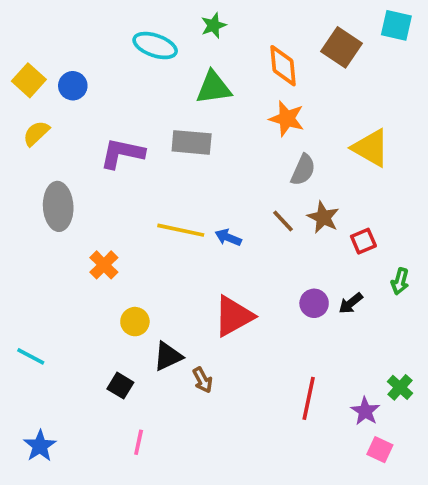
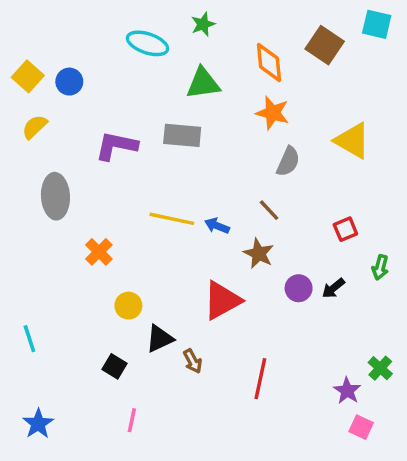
brown star: (323, 217) -> (259, 254), moved
cyan line: (31, 356) -> (29, 339), turned 44
red line: (309, 398) -> (260, 379), moved

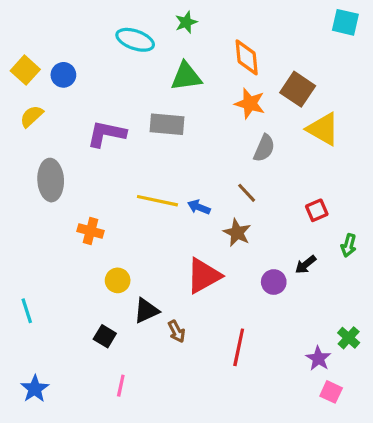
brown square: (325, 45) -> (298, 89), moved
orange cross: (99, 252) -> (90, 231), turned -30
purple circle: (299, 288) -> (274, 282), moved

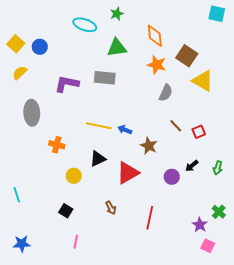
brown line: (247, 193) -> (176, 126), moved
green arrow: (349, 245) -> (218, 168), moved
black triangle: (146, 311) -> (98, 159), moved
blue star: (35, 389) -> (22, 244), turned 30

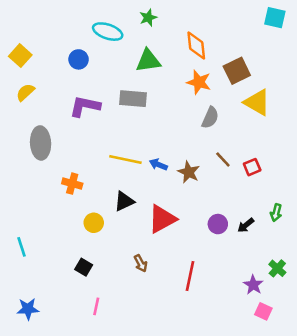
blue circle: (40, 47) -> (79, 59), moved
brown square: (187, 56) -> (237, 71), turned 30
brown star: (149, 146) -> (189, 172), moved
black arrow: (192, 166) -> (246, 225), moved

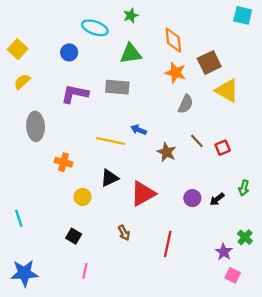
blue arrow: (158, 165) -> (139, 130), moved
blue star: (28, 309) -> (24, 273), size x1.4

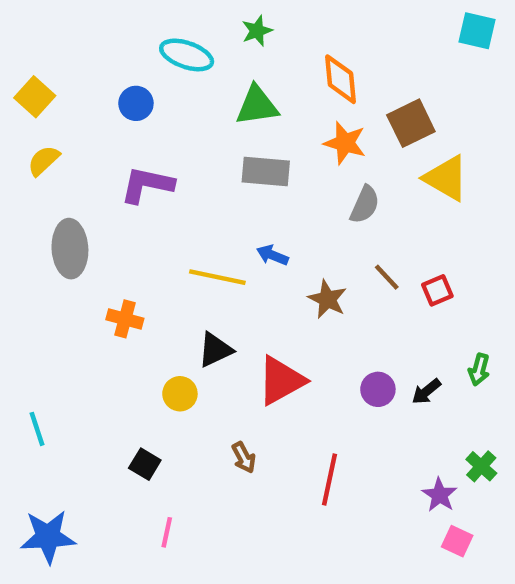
gray rectangle: (117, 87) -> (266, 172), moved
yellow circle: (83, 197) -> (180, 394), moved

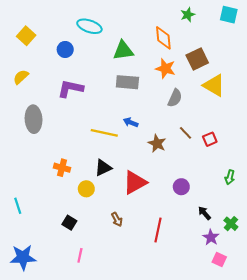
green star: (257, 31) -> (188, 15), moved
yellow square: (35, 97) -> (26, 36), moved
orange cross: (125, 319) -> (62, 168), moved
black arrow: (426, 392) -> (205, 213), moved, turned 88

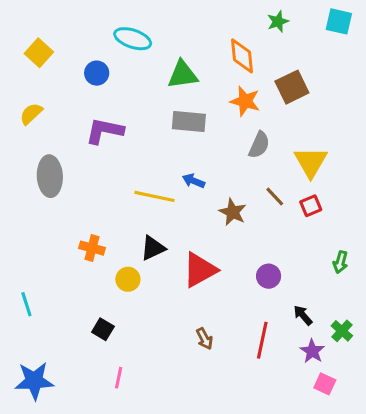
yellow triangle: (214, 85) -> (311, 162), moved, turned 30
brown arrow: (117, 219) -> (204, 339), moved
red line: (158, 230) -> (262, 340), moved

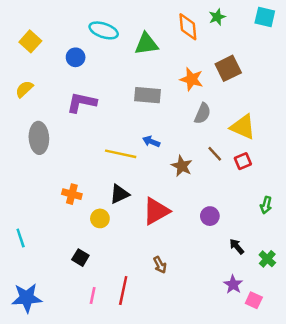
orange diamond: (242, 56) -> (188, 27), moved
green triangle: (183, 75) -> (146, 44), moved
yellow triangle: (311, 162) -> (243, 127), turned -36
red line: (262, 340) -> (123, 291), moved
purple star: (312, 351) -> (233, 284), moved

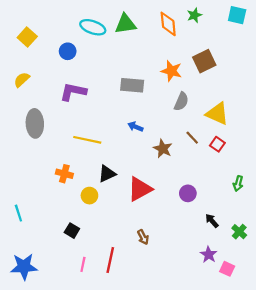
green triangle: (146, 44) -> (126, 24), moved
yellow line: (121, 154) -> (87, 140), moved
red square: (243, 161) -> (217, 144), turned -32

